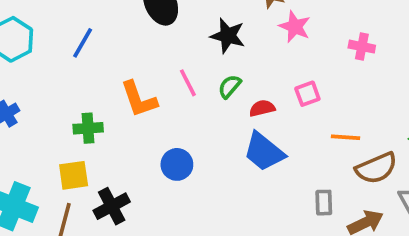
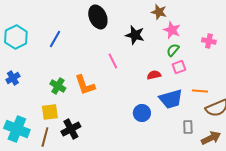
green semicircle: (230, 86) -> (173, 50), moved
orange L-shape: (139, 99) -> (85, 85), moved
green cross: (88, 128) -> (58, 86), turned 35
blue trapezoid: (264, 152) -> (171, 99), moved, turned -55
blue circle: (177, 164) -> (142, 113), moved

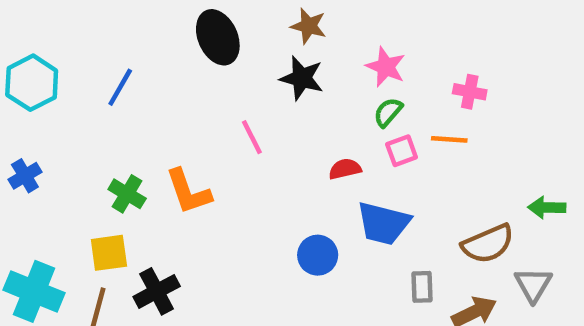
brown star: (159, 12) -> (309, 26), moved
orange line: (200, 91) -> (449, 139), moved
blue trapezoid: (171, 99) -> (383, 223), turned 30

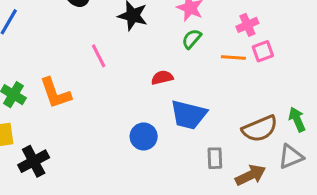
pink cross: (470, 92) -> (247, 25), turned -35
pink square: (402, 151) -> (263, 51), moved
green arrow: (547, 207) -> (297, 119), moved, turned 65
gray triangle: (533, 285) -> (291, 157), turned 36

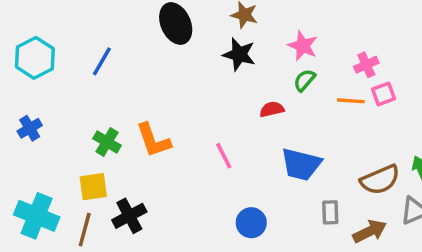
pink line: (99, 56) -> (224, 156), moved
red semicircle: (162, 78) -> (272, 109), moved
blue circle: (144, 136) -> (251, 223), moved

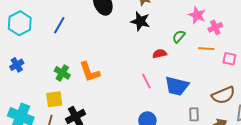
pink star: (303, 46) -> (197, 15), moved
pink square: (383, 94) -> (229, 59), moved, turned 32
pink line: (224, 156) -> (146, 81), moved

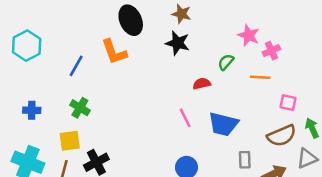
blue line: (59, 25) -> (76, 66), moved
pink square: (229, 59) -> (288, 103), moved
blue cross: (17, 65) -> (32, 110), moved, turned 32
orange L-shape: (90, 72) -> (114, 52), moved

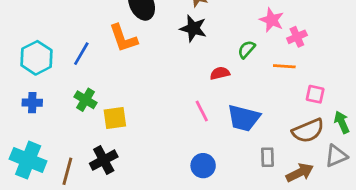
cyan hexagon: (27, 46) -> (36, 58), moved
yellow square: (70, 141) -> (115, 118), moved

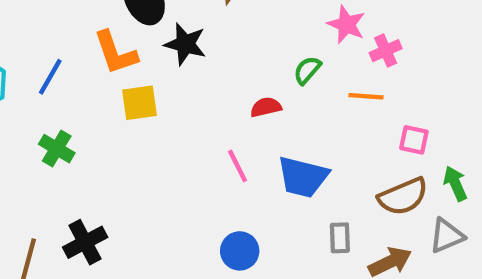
black star: (193, 28) -> (185, 44), moved
yellow square: (115, 118) -> (140, 103), moved

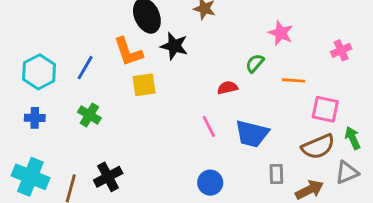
pink cross: (386, 51) -> (341, 50), moved
pink square: (414, 140) -> (325, 109), size x1.4

